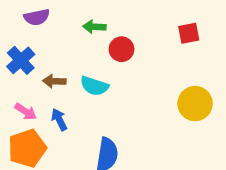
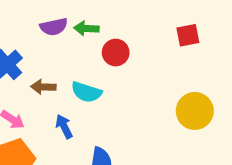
purple semicircle: (37, 17) -> (54, 27), moved
blue arrow: (59, 120) -> (64, 126), moved

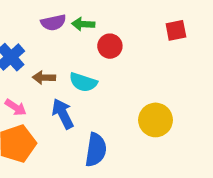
yellow circle: (195, 111) -> (156, 120), moved
blue arrow: (64, 126) -> (63, 114), size x1.4

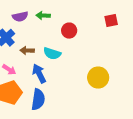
purple semicircle: (53, 23) -> (20, 17), moved
green arrow: (83, 24) -> (43, 16), moved
blue semicircle: (96, 150) -> (38, 100), moved

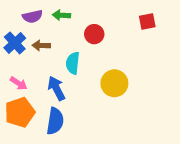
brown arrow: (27, 51) -> (41, 45), moved
cyan semicircle: (52, 54) -> (73, 63), turned 78
yellow circle: (98, 78) -> (114, 83), moved

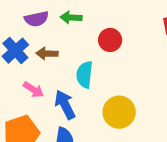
pink arrow: (19, 83) -> (33, 90), moved
yellow circle: (114, 83) -> (119, 112), moved

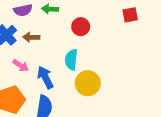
cyan semicircle: (85, 75) -> (71, 60), moved

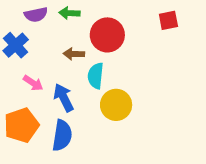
red circle: (81, 27) -> (107, 35), size x1.5
brown arrow: (31, 37) -> (74, 54), moved

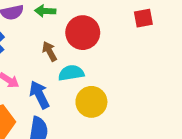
brown arrow: (74, 54) -> (50, 51), turned 60
cyan semicircle: (96, 76) -> (71, 73), turned 75

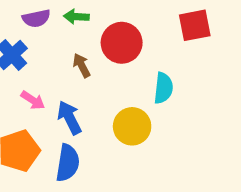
red square: (143, 18) -> (195, 25), size x1.4
cyan semicircle: (71, 73) -> (163, 88), moved, turned 105

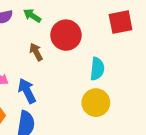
green arrow: (76, 17) -> (32, 16), turned 30
yellow circle: (132, 126) -> (96, 103), moved

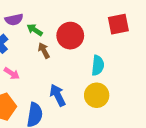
green arrow: (32, 16) -> (35, 30), moved
blue arrow: (27, 91) -> (58, 95), moved

